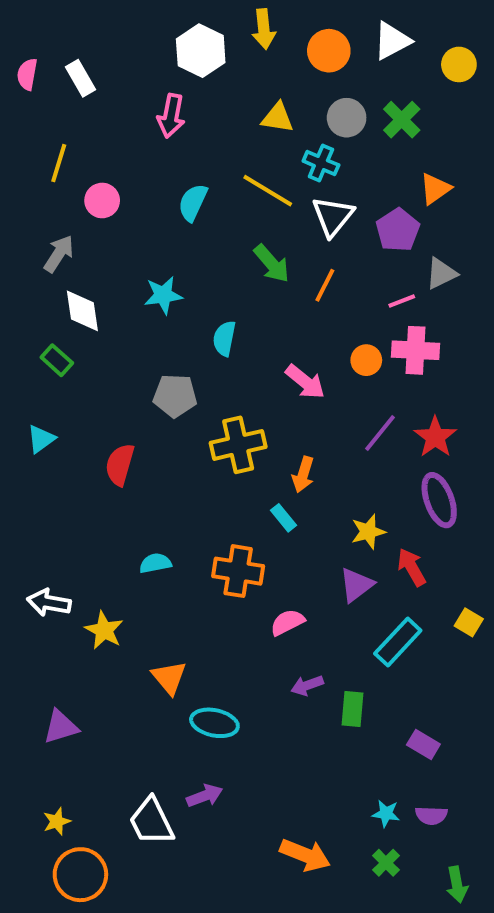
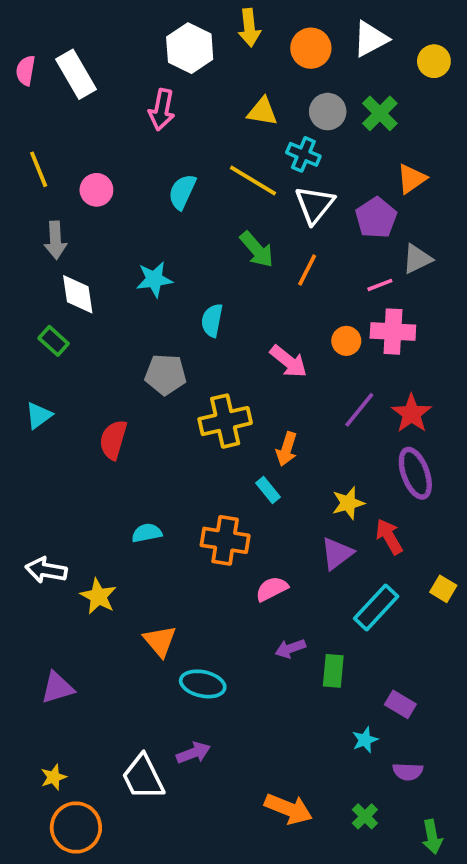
white rectangle: (80, 78) -> (76, 74), size x1.4
yellow line: (59, 163) -> (39, 169), moved, turned -39
gray arrow: (59, 254) -> (55, 240), turned 144
cyan star: (386, 814) -> (365, 740), moved, turned -30

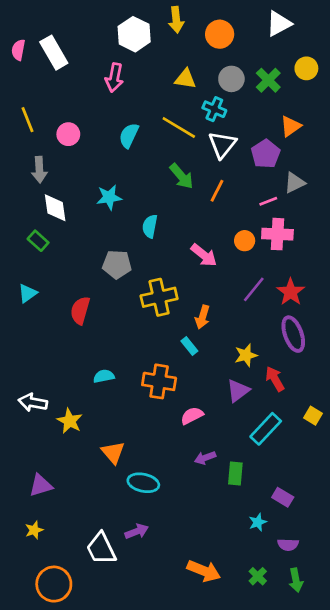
white triangle: (371, 39) -> (279, 24), moved
yellow circle: (434, 61) -> (306, 68), moved
yellow star: (54, 777) -> (34, 530), moved
green arrow: (432, 837) -> (296, 580), moved

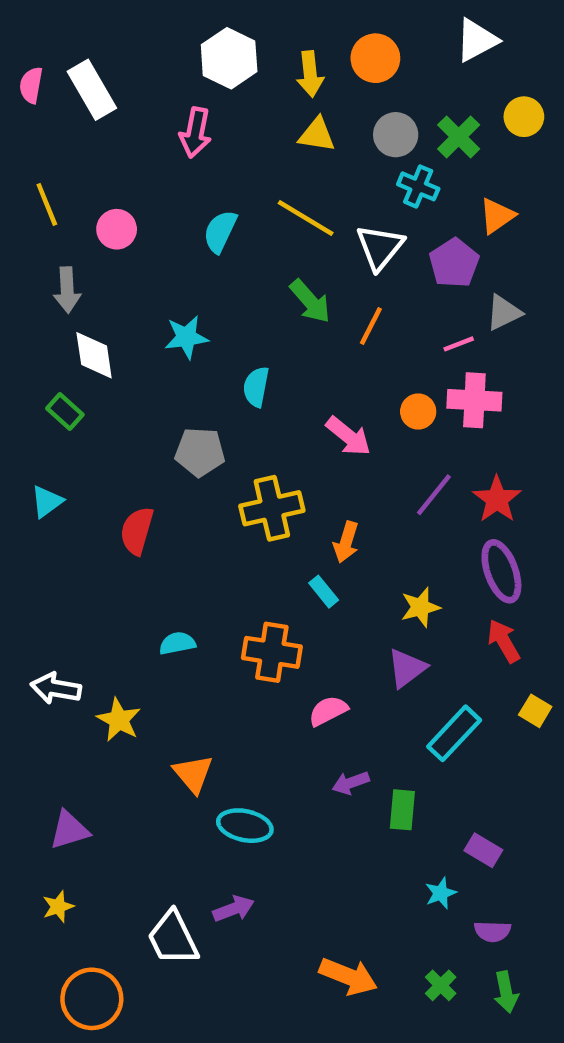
yellow arrow: (176, 20) -> (310, 74), moved
cyan cross: (214, 109) -> (418, 186), moved
red arrow: (275, 379) -> (504, 641), moved

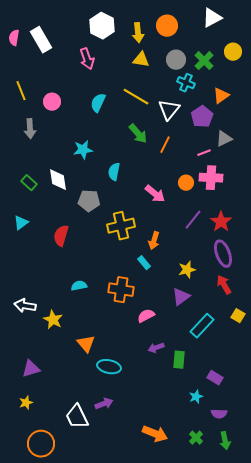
pink arrow: (195, 132) -> (87, 59), turned -30
white diamond: (94, 355) -> (58, 180), moved

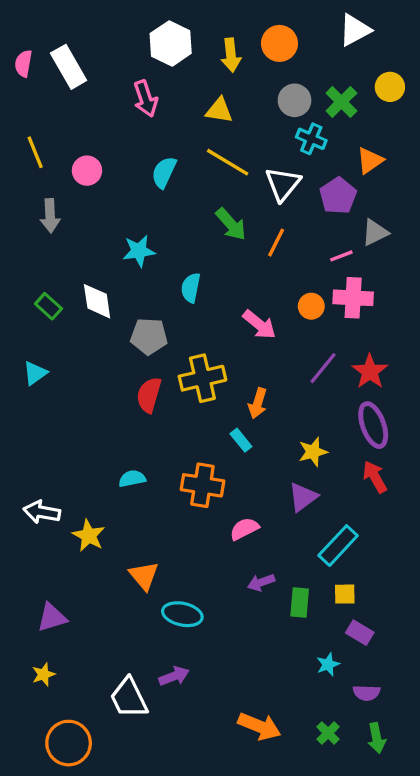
yellow triangle: (141, 60) -> (219, 110), moved
red semicircle: (61, 236) -> (149, 395), moved
yellow square: (238, 316) -> (345, 594), moved, turned -32

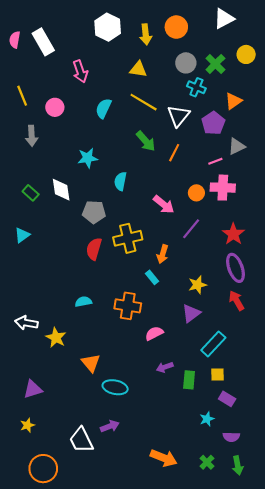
pink arrow: (146, 99) -> (80, 71), moved
purple line: (323, 368) -> (191, 229), moved

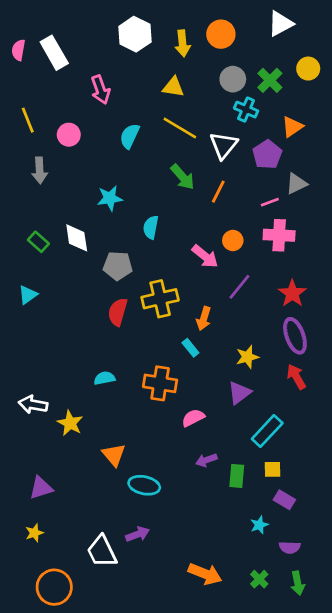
orange circle: (196, 193) -> (233, 241), moved

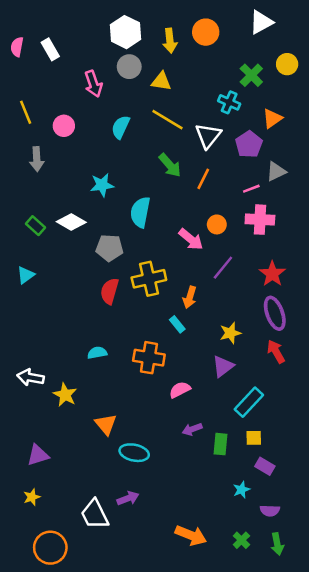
white rectangle: (54, 53) -> (50, 49), size x0.7
gray circle: (233, 79) -> (129, 67), moved
cyan semicircle: (151, 227) -> (140, 212), size x1.4
white diamond: (77, 238) -> (71, 222), turned -52

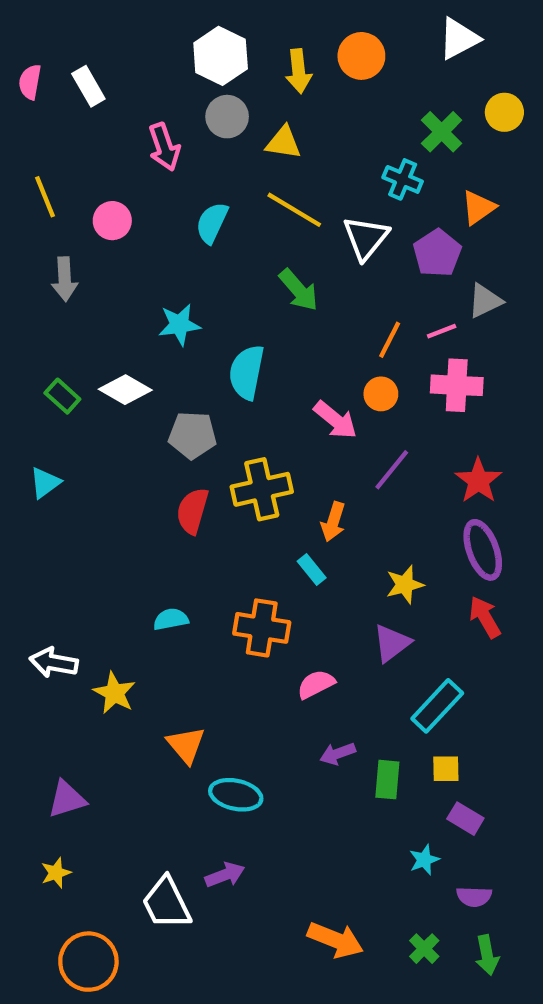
orange line: (203, 179) -> (390, 340), moved

